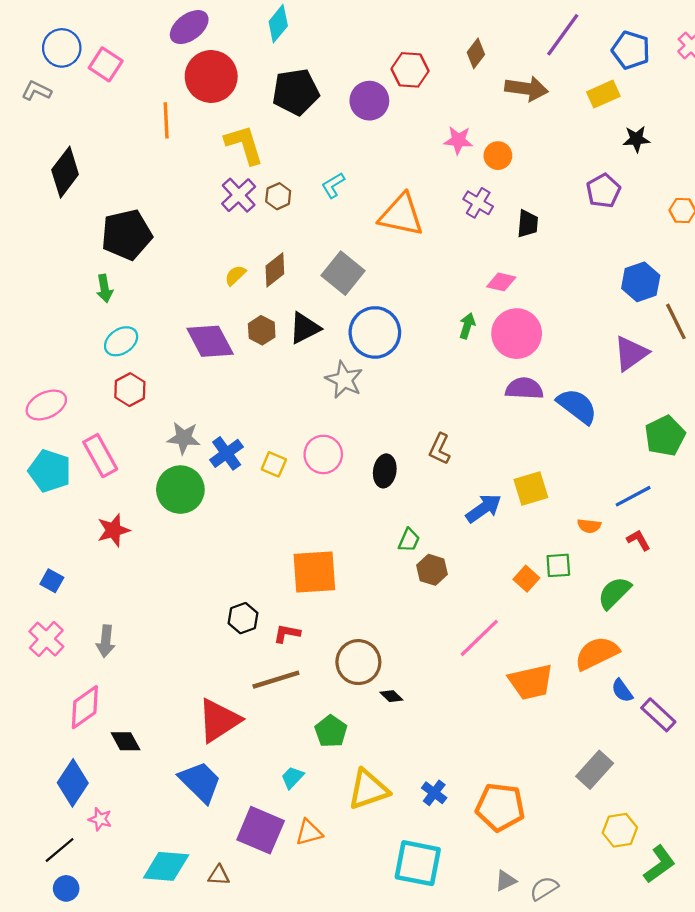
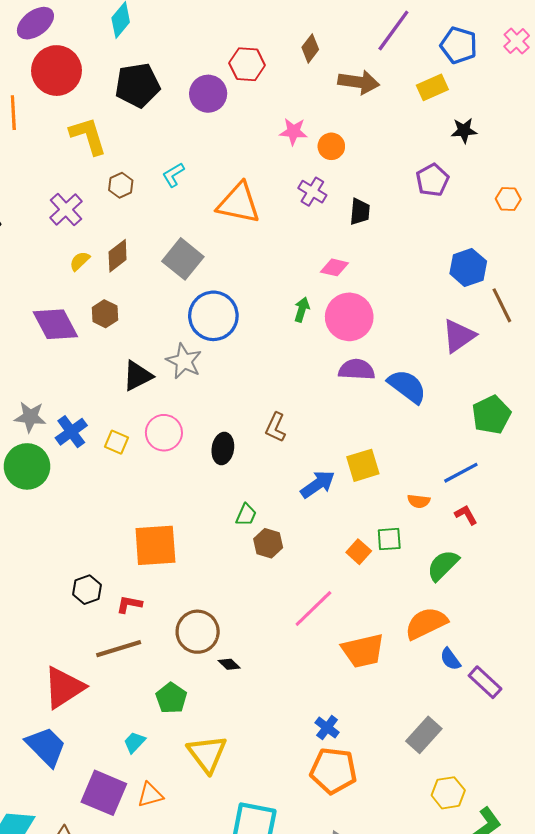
purple cross: (239, 195) -> (66, 209), moved
black triangle: (305, 328) -> (138, 376), moved
yellow triangle: (368, 790) -> (207, 754), turned -48
blue cross: (434, 793) -> (327, 728), moved

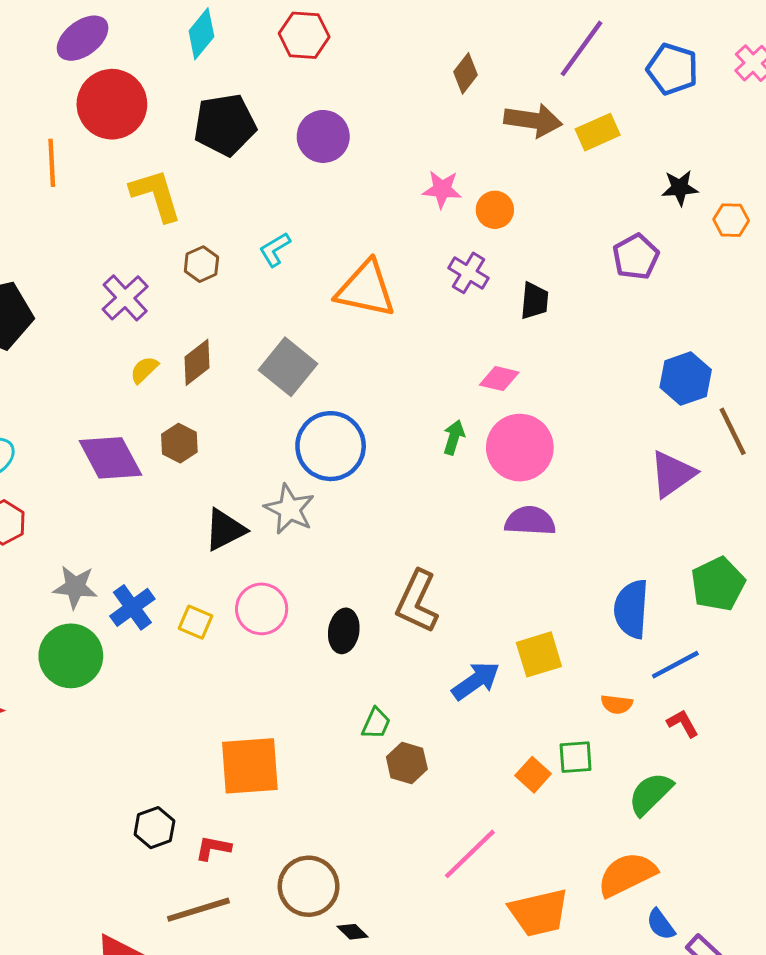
red hexagon: (247, 64) -> (304, 35), moved
yellow rectangle: (432, 87) -> (598, 132), moved
orange hexagon: (508, 199) -> (731, 220), moved
blue semicircle: (407, 386) -> (631, 609), moved, turned -123
brown L-shape: (276, 427) -> (417, 602), size x1.5

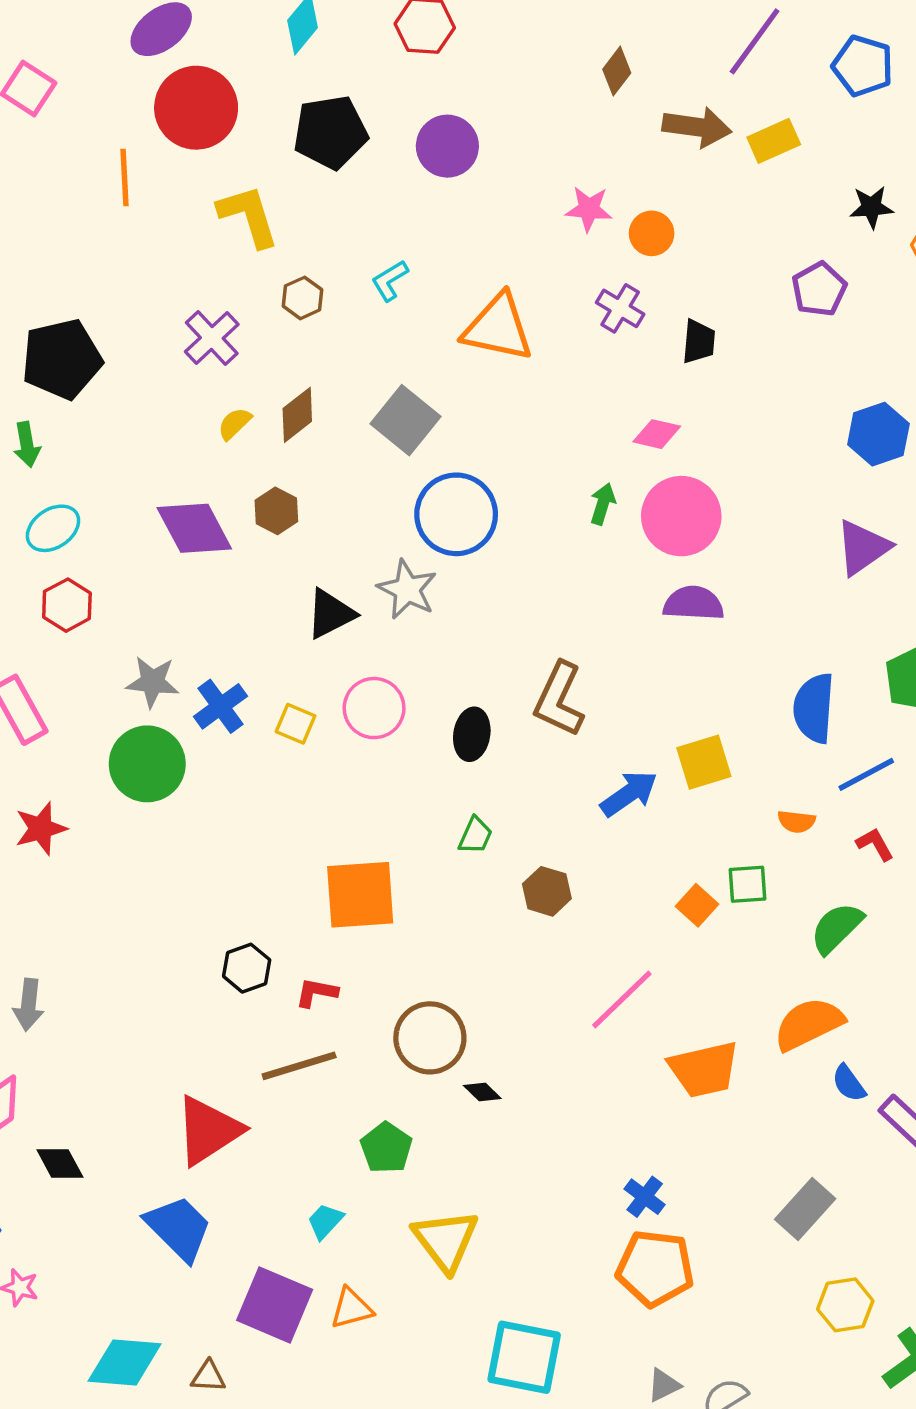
green trapezoid: (376, 723) -> (475, 835), moved

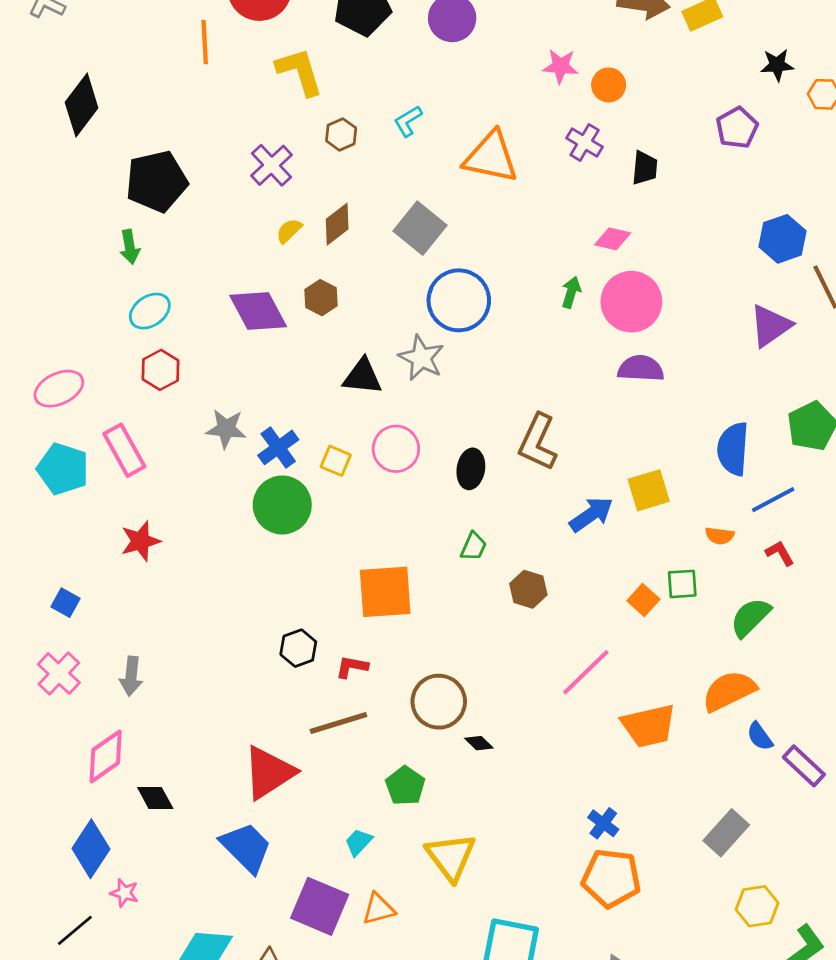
black triangle: (330, 614) -> (362, 377), turned 33
green circle: (147, 764) -> (282, 505), moved

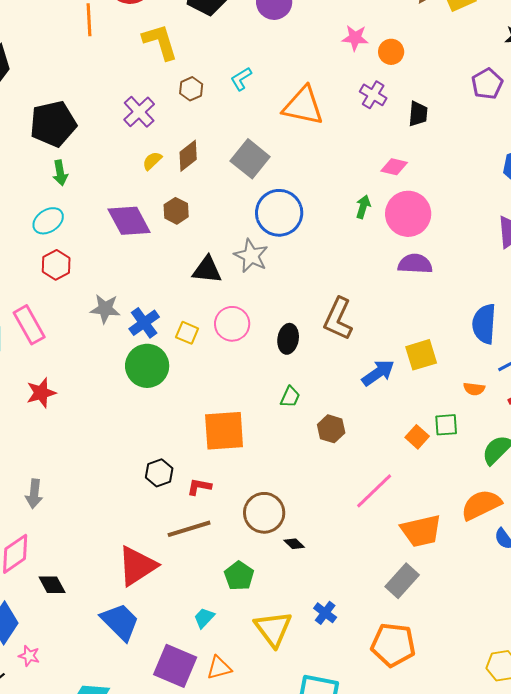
green arrow: (130, 247) -> (60, 173), moved
blue cross: (603, 823) -> (325, 613), moved
gray rectangle: (726, 833) -> (402, 581), moved

